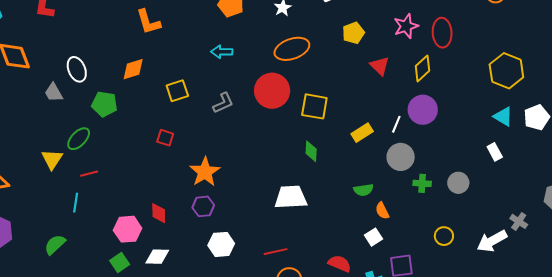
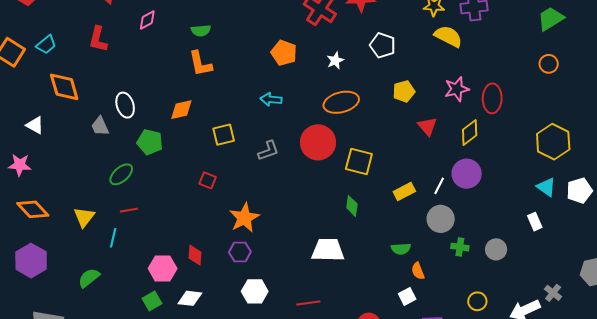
yellow triangle: (52, 159) -> (84, 217), moved

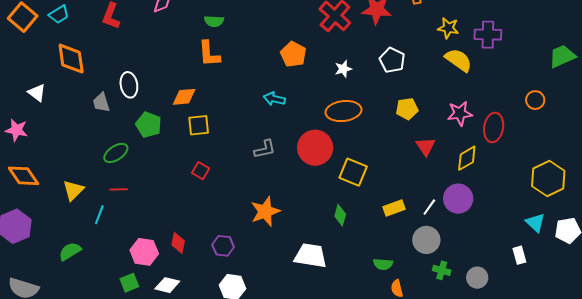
orange circle: (549, 64) -> (535, 100), moved
yellow square: (224, 135) -> (199, 125), moved
orange star: (244, 218) -> (265, 211), moved

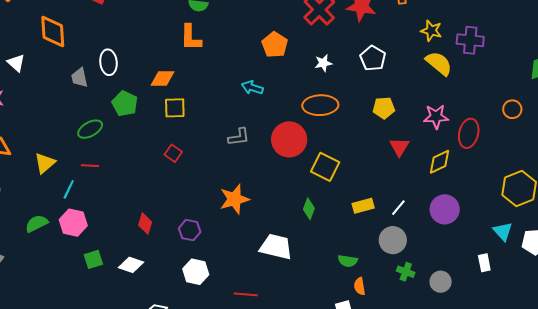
purple circle: (458, 199) -> (445, 209), moved
pink hexagon: (144, 252) -> (73, 223), moved

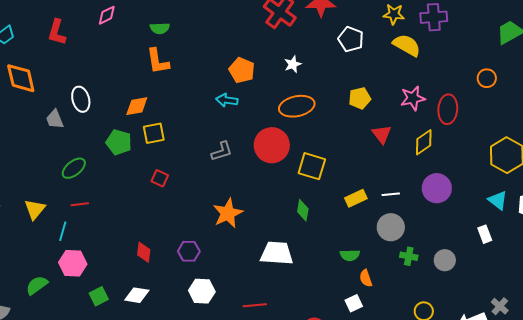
orange pentagon: (275, 45) -> (242, 70), moved
white pentagon: (373, 58) -> (351, 39), moved
green pentagon: (125, 104) -> (119, 142), moved
white line: (398, 208) -> (391, 194), turned 54
green semicircle: (37, 224) -> (37, 285), moved

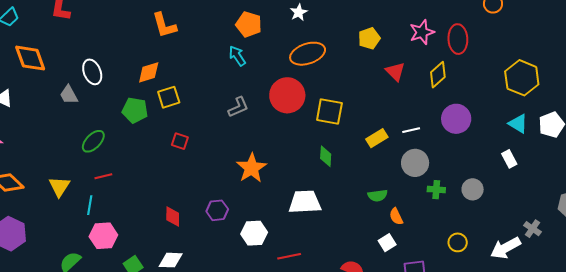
cyan arrow: (227, 100) -> (237, 56), turned 55
white hexagon: (202, 291) -> (254, 233), moved

